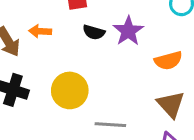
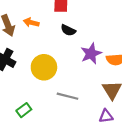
purple star: (128, 31) -> (91, 54), moved

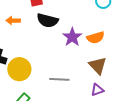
black semicircle: (68, 30) -> (47, 20), size x1.5
yellow circle: (44, 67) -> (19, 69), moved

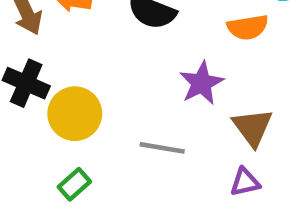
purple star: (72, 37) -> (201, 83), moved
orange semicircle: (96, 38) -> (248, 27), moved

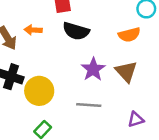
purple star: (201, 83) -> (93, 69), moved
brown triangle: (253, 127) -> (126, 72), moved

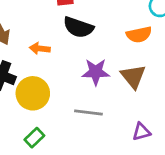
orange arrow: (33, 30) -> (40, 48), moved
purple star: (93, 69) -> (96, 72), turned 30

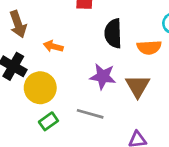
black semicircle: (78, 27) -> (113, 33), moved, turned 60
green rectangle: (34, 138) -> (48, 121), moved

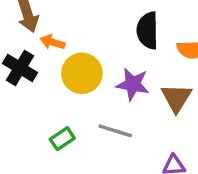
orange arrow: (53, 46) -> (52, 42), moved
yellow circle: (40, 88) -> (82, 73), moved

